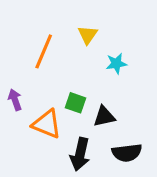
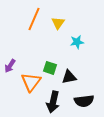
orange line: (44, 51) -> (34, 19), moved
purple arrow: (15, 100) -> (10, 66), turned -128
orange triangle: (47, 124) -> (31, 82), turned 45

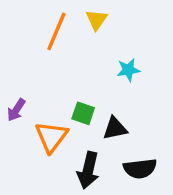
yellow triangle: (58, 23) -> (97, 20), moved

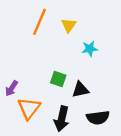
yellow triangle: (97, 20) -> (69, 25), moved
purple arrow: (16, 110) -> (11, 88), moved
orange triangle: (51, 137) -> (29, 108), moved

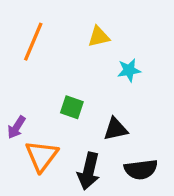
orange line: (39, 22) -> (33, 42), moved
yellow triangle: (69, 25) -> (99, 37), turned 42
green square: (58, 79) -> (72, 107), moved

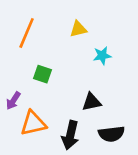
green square: (72, 107) -> (42, 74), moved
orange triangle: (42, 156) -> (33, 123), turned 40

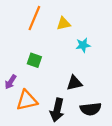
orange line: (27, 33) -> (34, 18), moved

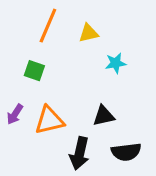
green square: (34, 60) -> (34, 71), moved
orange triangle: (27, 100) -> (49, 120), moved

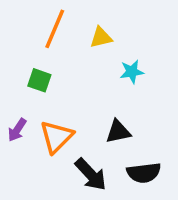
orange triangle: (49, 120) -> (56, 137), turned -32
black arrow: (80, 153) -> (91, 174), turned -56

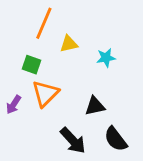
yellow triangle: (101, 37) -> (69, 44), moved
orange triangle: (56, 137) -> (45, 94), moved
black semicircle: (144, 173) -> (116, 139), turned 60

